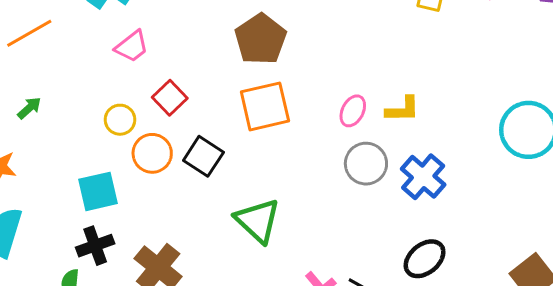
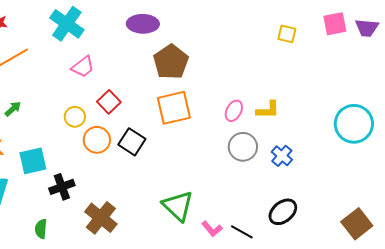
blue cross: (423, 177) -> (282, 156), size x0.7
cyan square: (98, 191) -> (33, 161), moved
green triangle: (258, 221) -> (178, 206), moved
black cross: (95, 246) -> (62, 187), moved

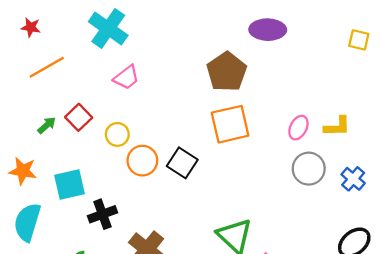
purple ellipse: (143, 24) -> (268, 30), moved
red square: (109, 102) -> (79, 117), moved

